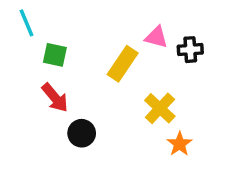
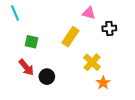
pink triangle: (156, 37) -> (89, 13), moved
green square: (55, 55) -> (31, 42), moved
red arrow: (55, 98) -> (26, 67), moved

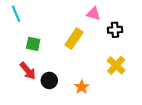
yellow cross: (92, 62) -> (116, 65), moved
orange star: (103, 83) -> (82, 87), moved

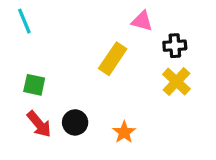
green square: (33, 44) -> (34, 85), moved
yellow cross: (116, 65) -> (176, 82), moved
red arrow: (28, 71) -> (39, 124), moved

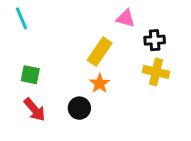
yellow cross: (176, 82) -> (156, 72), turned -30
black circle: (75, 122) -> (79, 108), moved
orange star: (124, 132) -> (100, 83), moved

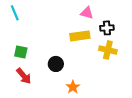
yellow rectangle: (100, 52) -> (80, 36), moved, turned 48
orange star: (100, 83) -> (73, 87), moved
black circle: (79, 108) -> (56, 64), moved

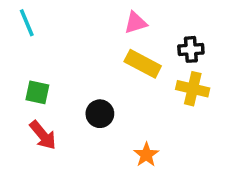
pink triangle: (87, 13) -> (136, 23), moved, turned -32
yellow rectangle: (80, 36) -> (143, 64), turned 36
orange star: (73, 87) -> (146, 155), moved

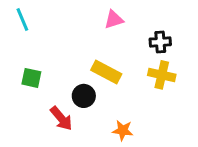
yellow rectangle: (143, 64) -> (106, 72), moved
red arrow: (43, 135) -> (61, 118), moved
orange star: (146, 155) -> (123, 130), turned -30

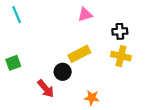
yellow rectangle: (106, 72) -> (79, 54), turned -55
green square: (31, 78) -> (13, 63), moved, turned -32

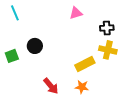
yellow rectangle: (79, 54) -> (85, 64), moved
black circle: (63, 72) -> (35, 46), moved
red arrow: (46, 89) -> (51, 86), moved

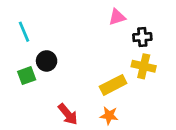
cyan line: (15, 13) -> (24, 32), moved
pink triangle: (76, 13) -> (117, 17), moved
green square: (12, 56) -> (27, 76), moved

